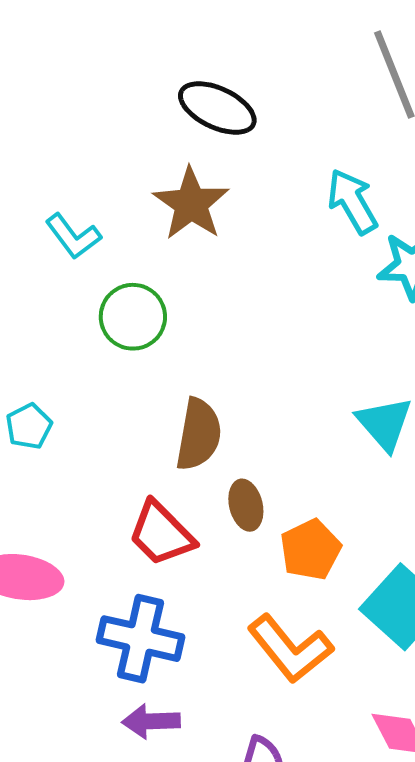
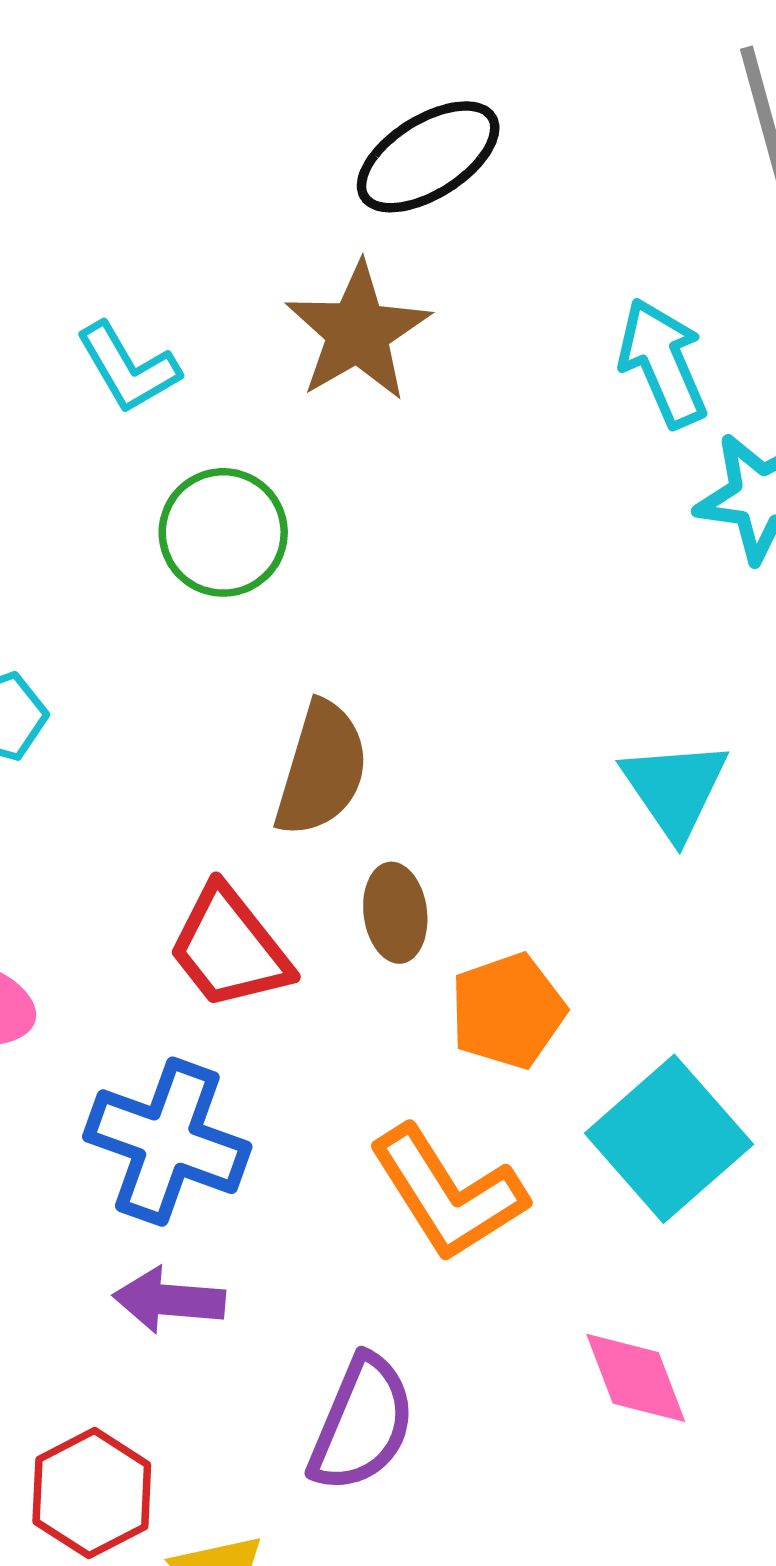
black ellipse: (217, 108) -> (428, 157), turned -64

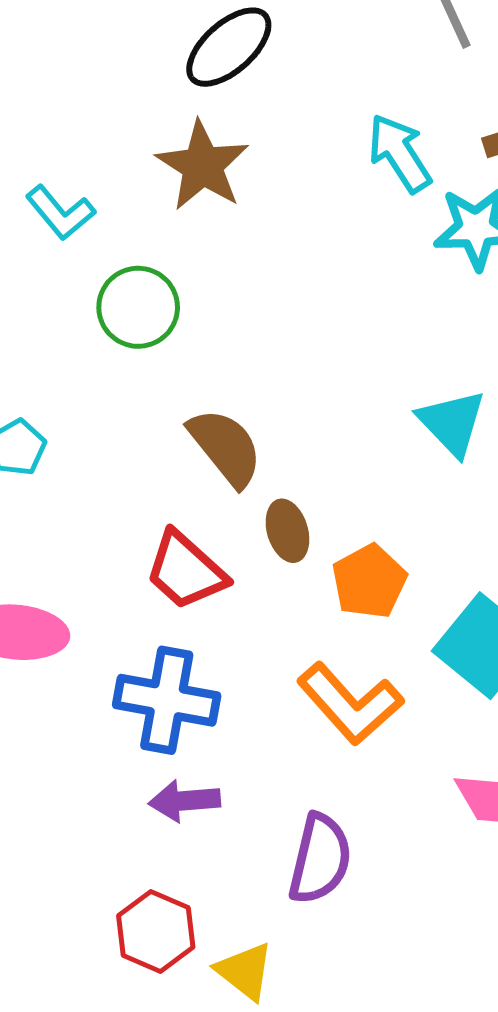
brown semicircle: (322, 769) -> (226, 447), turned -46

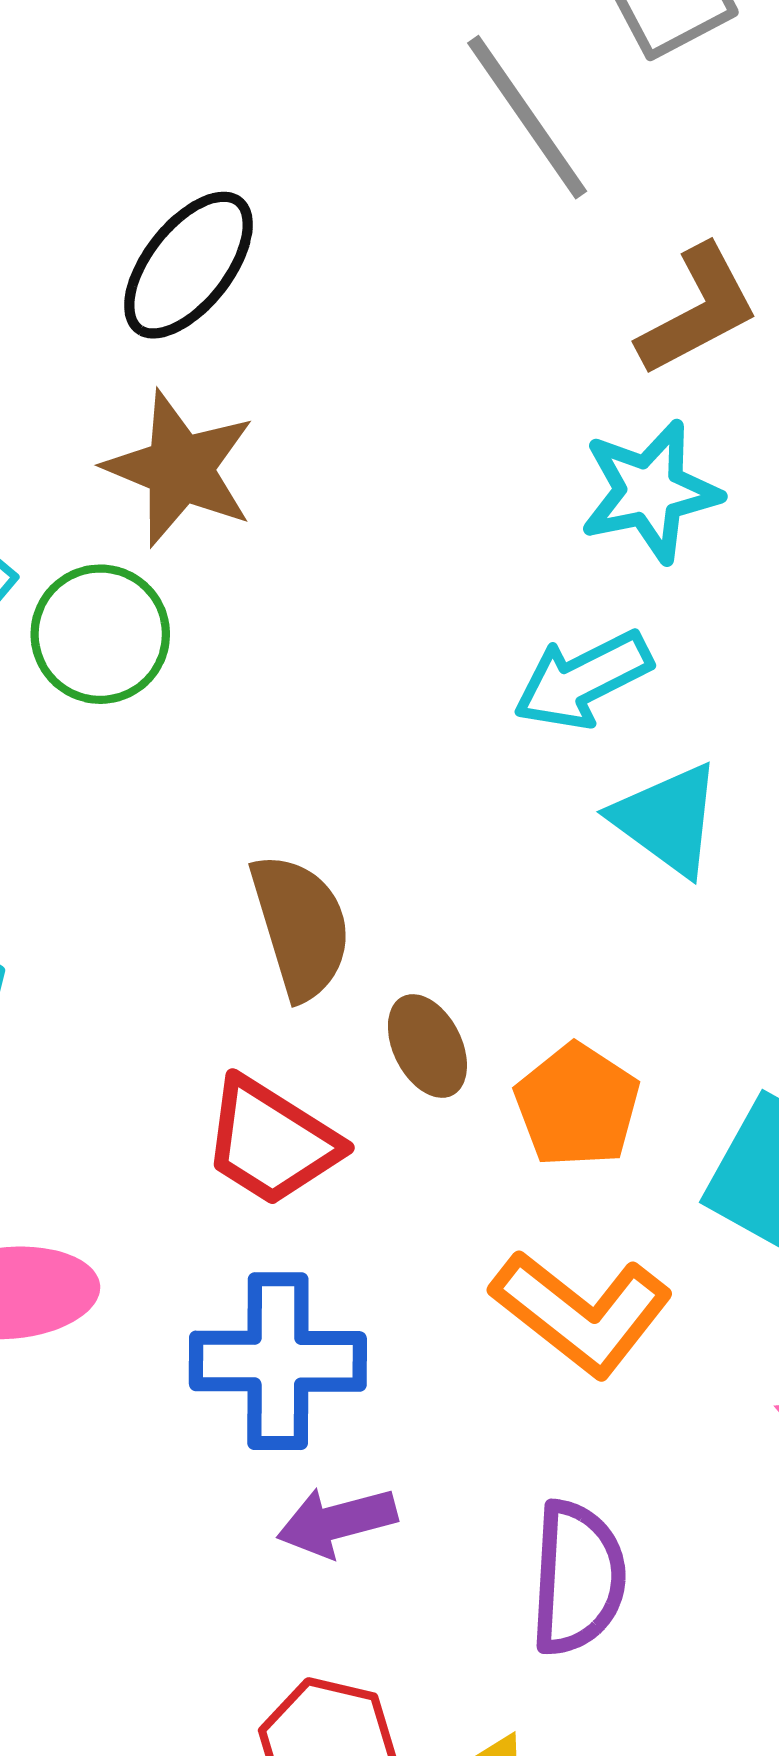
cyan arrow: (400, 153) -> (583, 680), moved, turned -74
green circle: (138, 307) -> (100, 634), moved
brown semicircle: (226, 447) -> (301, 926), turned 32

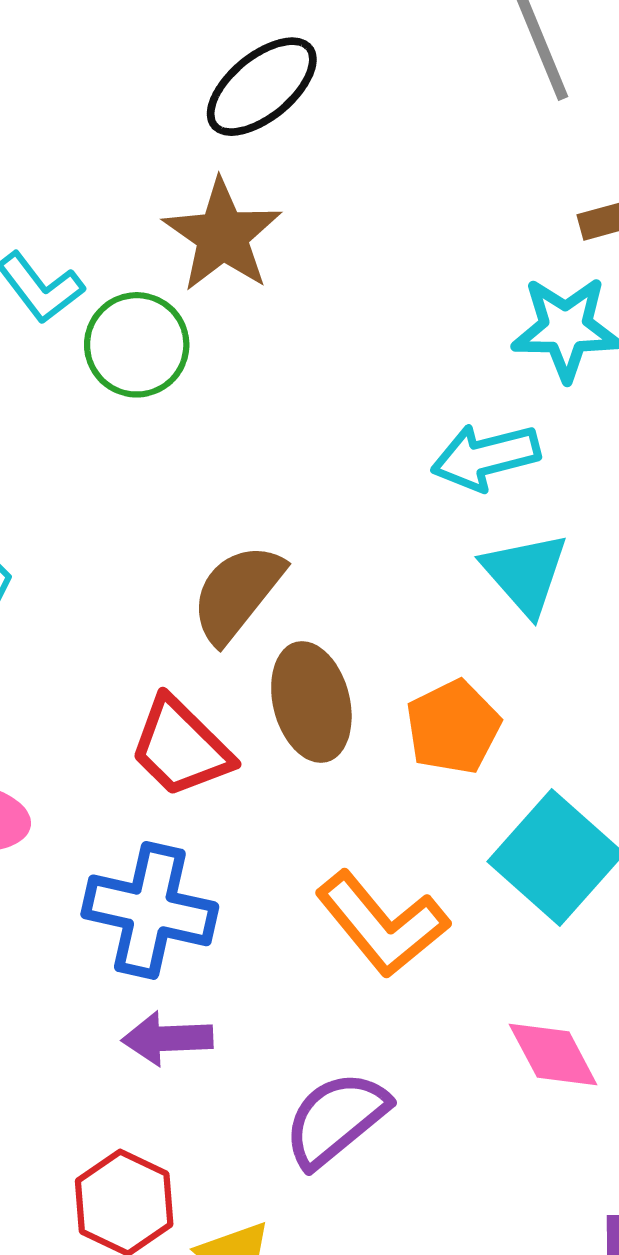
brown semicircle: (301, 926) -> (237, 593), turned -137
brown ellipse: (427, 1046) -> (311, 702), size x1.5
orange pentagon: (577, 1105) -> (453, 727), moved
purple semicircle: (578, 1578) -> (336, 1119), turned -145

